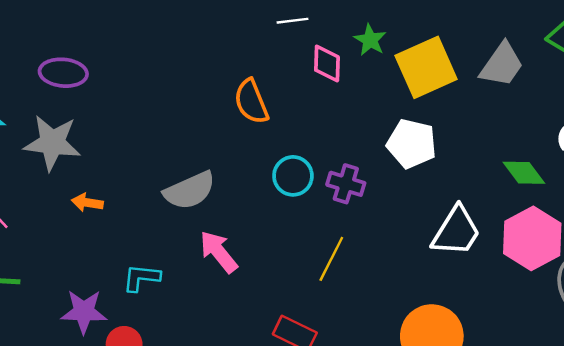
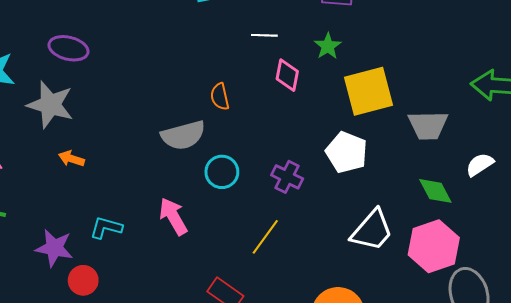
green star: (370, 40) -> (328, 46), moved
gray trapezoid: (502, 65) -> (428, 125), moved, turned 45
orange semicircle: (251, 102) -> (220, 97), size x0.7
cyan circle: (293, 176) -> (222, 172), moved
gray semicircle: (190, 191) -> (183, 135), moved

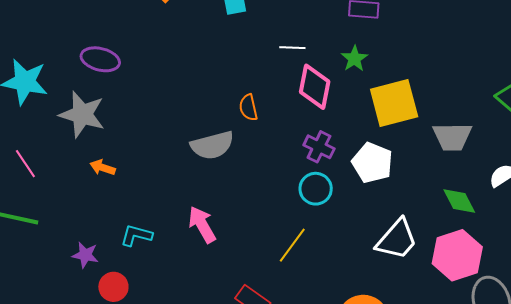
pink diamond: (287, 75) -> (315, 87), size x1.4
cyan circle: (222, 172) -> (316, 189), moved
purple cross: (287, 177) -> (319, 147), moved
purple star: (54, 248) -> (85, 255), size x0.7

